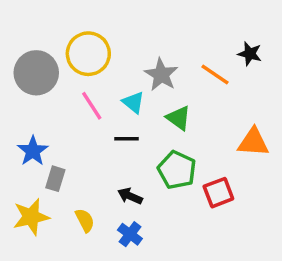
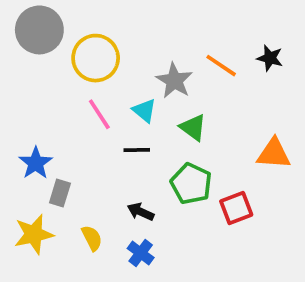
gray circle: (36, 73) -> (39, 30), moved
orange line: (215, 75) -> (221, 66), moved

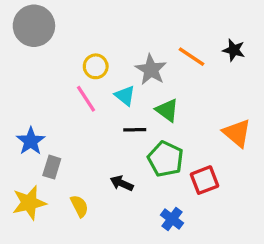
yellow circle: (96, 58) -> (96, 66), moved, size x0.6
black line: (137, 150) -> (135, 130), moved
orange triangle: (274, 154) -> (237, 133), turned 36
blue cross: (141, 253) -> (172, 219), moved

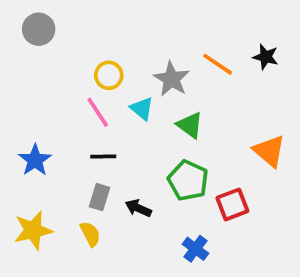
gray circle: (34, 26) -> (39, 29), size x0.7
black line: (135, 130) -> (103, 156), moved
gray rectangle: (52, 167) -> (100, 197), moved

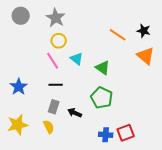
gray star: (171, 79) -> (56, 18), moved
orange triangle: (269, 151) -> (146, 56), moved
red square: (232, 204) -> (126, 133), moved
blue cross: (195, 249) -> (106, 135), turned -32

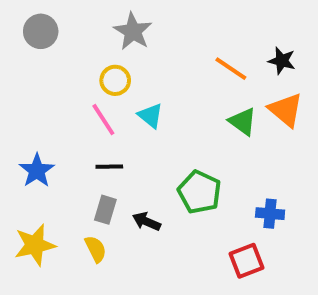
gray star: (56, 18) -> (133, 31), moved
green triangle: (103, 68) -> (243, 122), moved
blue cross: (106, 135) -> (270, 214), moved

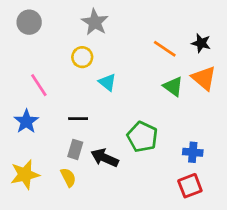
pink line: (103, 120) -> (39, 85), moved
black arrow: (147, 221) -> (105, 158), size x1.4
red square: (246, 261) -> (190, 186), moved

